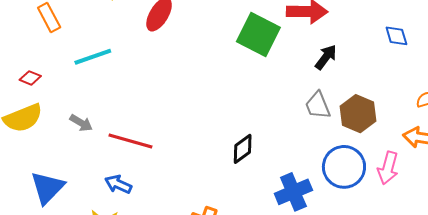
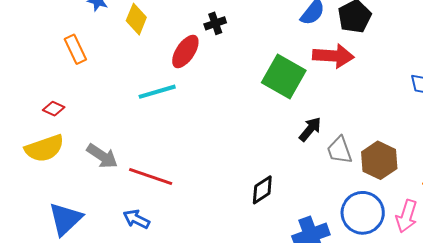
cyan line: (93, 57) -> (157, 92), moved
black arrow: (326, 57) -> (310, 129), moved
gray arrow: (81, 123) -> (102, 156), size x1.4

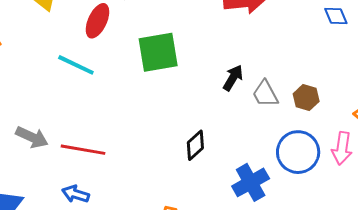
green square: (284, 76) -> (158, 52), moved, turned -30
cyan line: (157, 92) -> (76, 65), turned 51
brown hexagon: (379, 160) -> (306, 98), size x0.7

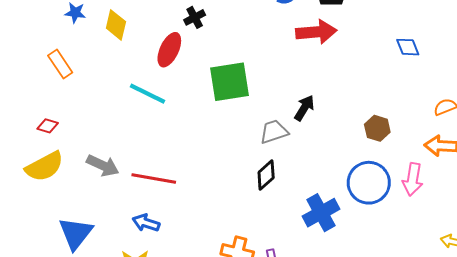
gray trapezoid: (265, 94) -> (274, 132), moved, turned 100

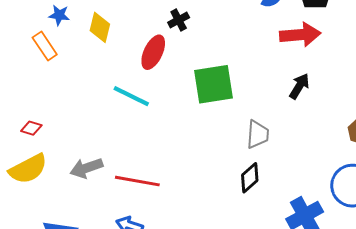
orange rectangle: (60, 64) -> (45, 46), moved
black arrow: (304, 108) -> (299, 86), moved
gray trapezoid: (274, 132) -> (258, 134), turned 112
gray arrow: (103, 166) -> (86, 168), turned 136

